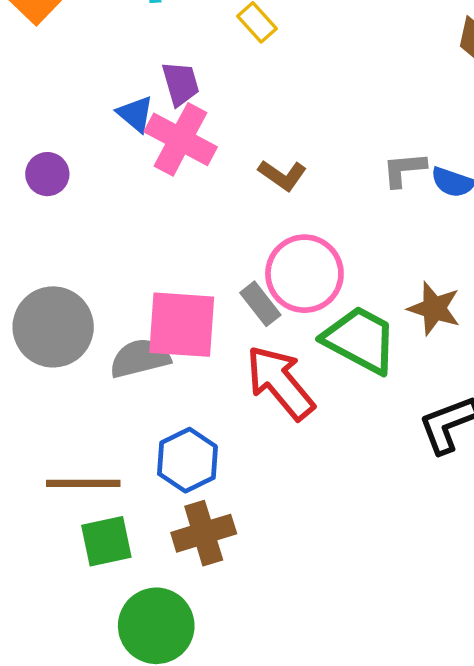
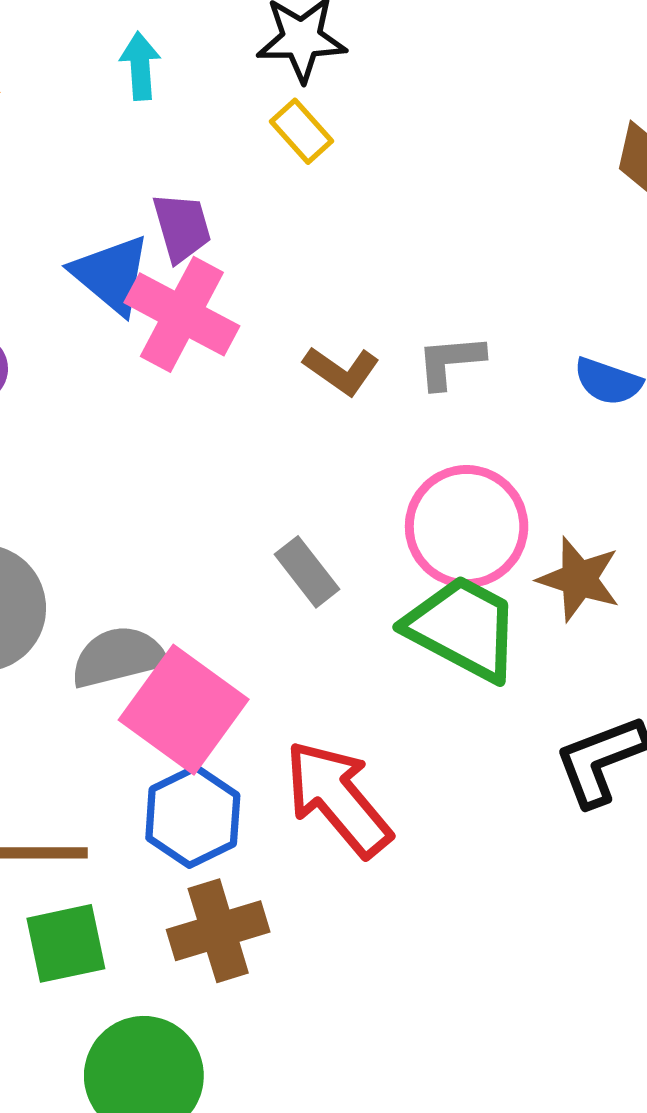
blue triangle: (135, 114) -> (111, 274), size x1.4
gray L-shape: (404, 169) -> (450, 361), moved
pink circle: (304, 274) -> (467, 526), moved
pink square: (182, 325) -> (184, 710), moved, turned 32
red arrow: (280, 383) -> (338, 798), moved

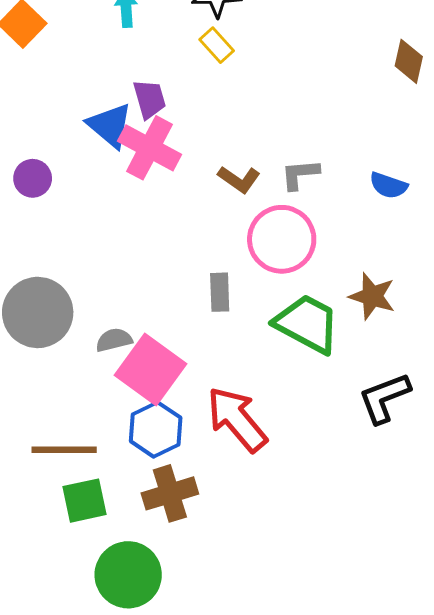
pink circle: (467, 526) -> (282, 239), moved
gray rectangle: (307, 572) -> (220, 292), turned 36
gray semicircle: (118, 657) -> (114, 340), size x0.7

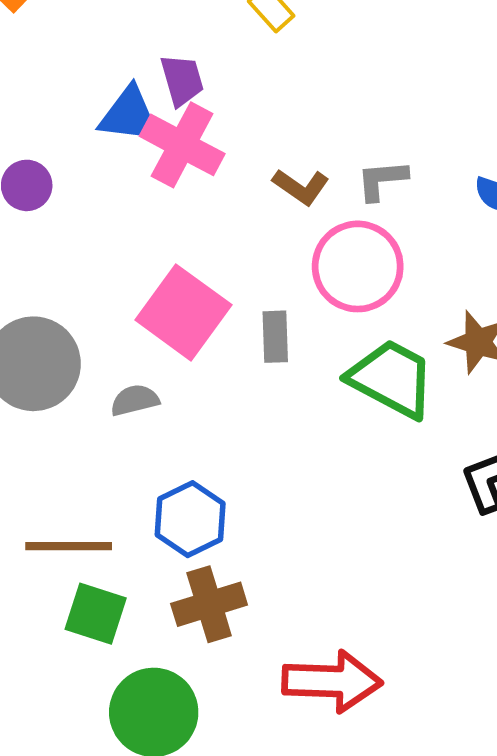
blue triangle: (110, 125) -> (129, 115), turned -33
pink square: (151, 369) -> (183, 312), moved
red arrow: (237, 419) -> (332, 681), moved, turned 132
green square: (84, 501) -> (96, 614), turned 30

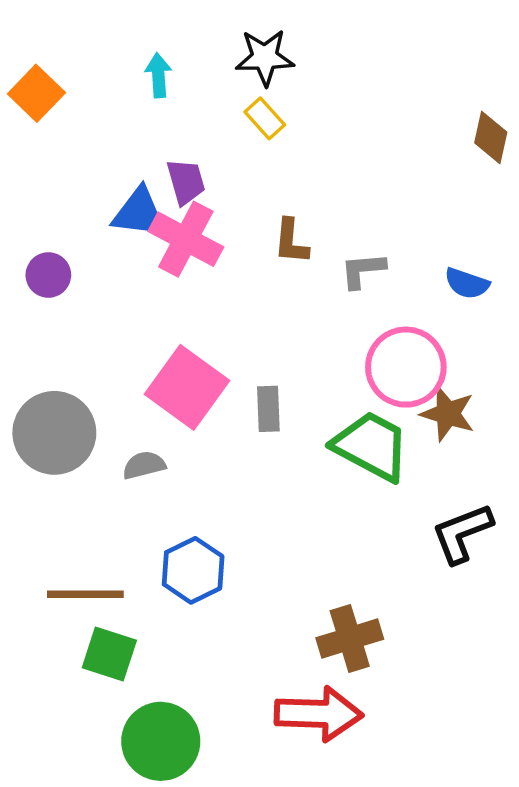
brown L-shape: (301, 187) -> (291, 242), moved, turned 60
pink circle: (358, 266) -> (406, 367), moved
brown cross: (209, 604) -> (350, 638), moved

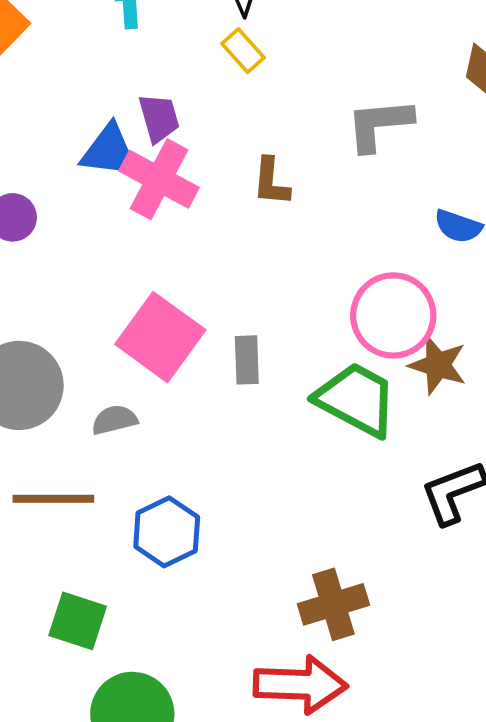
gray L-shape: (363, 270) -> (379, 124), moved, size x1.4
brown line: (85, 594) -> (53, 499), moved

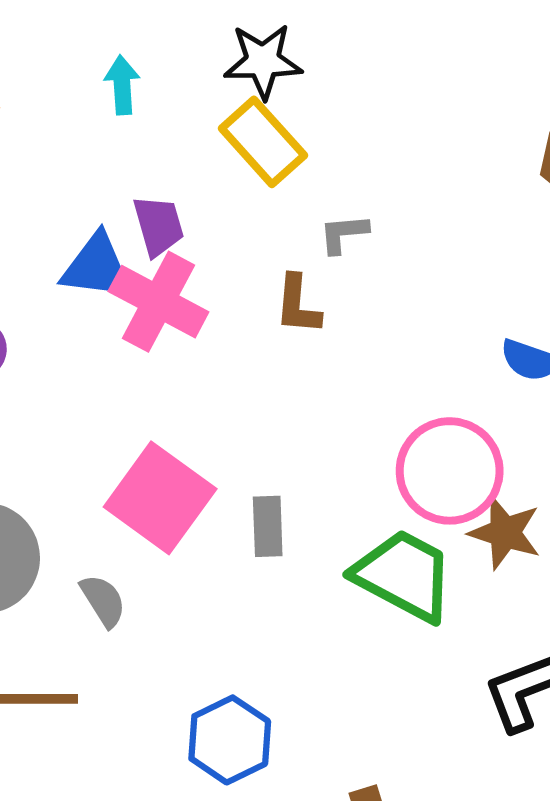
yellow rectangle: (243, 51) -> (263, 142), size x1.6
gray L-shape: (379, 124) -> (344, 234), moved, size x0.6
gray semicircle: (114, 420) -> (103, 601), turned 72
blue hexagon: (167, 532) -> (230, 740), moved

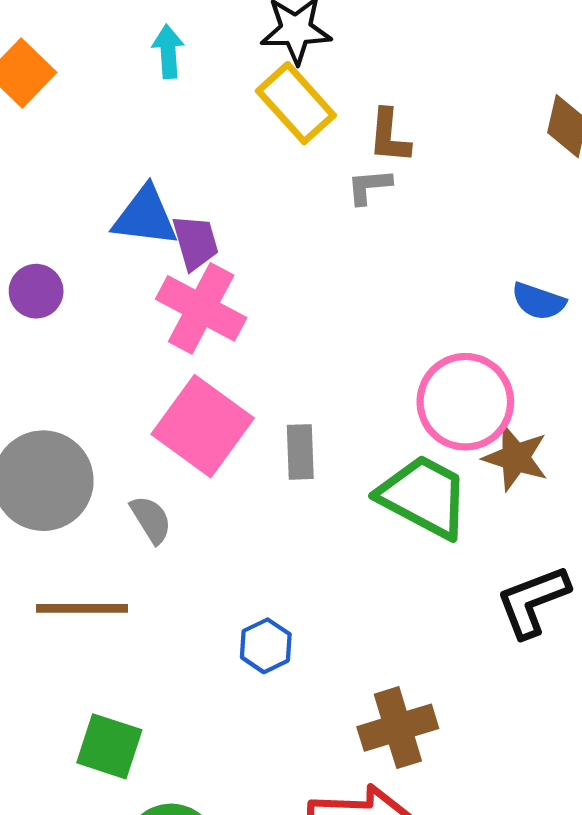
purple trapezoid: (158, 226) -> (195, 242), moved
pink cross: (158, 302) -> (201, 308), moved
brown L-shape: (298, 305) -> (389, 136), moved
blue hexagon: (230, 740) -> (266, 646), size x0.7

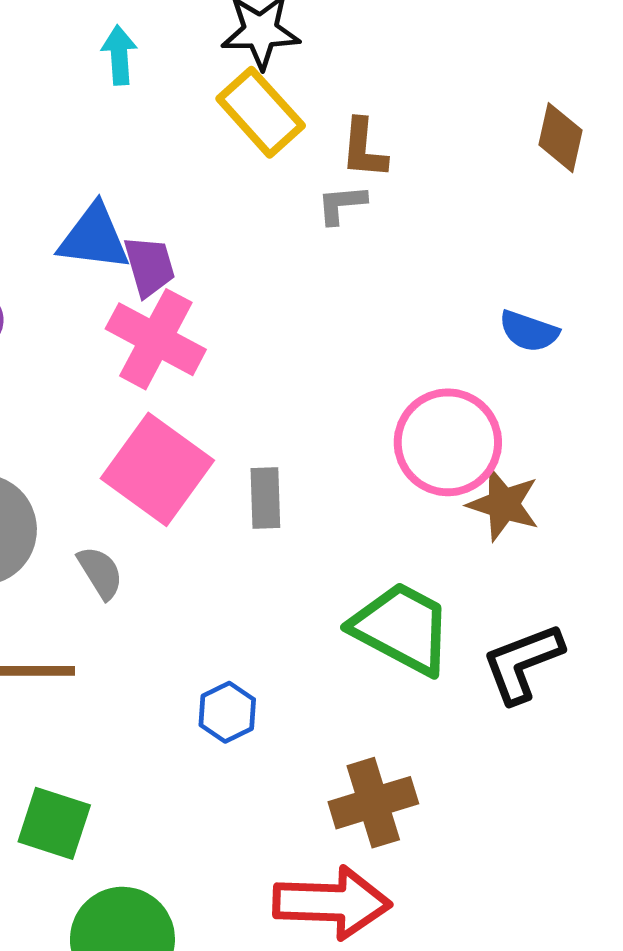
green trapezoid: (424, 496) -> (402, 628), moved

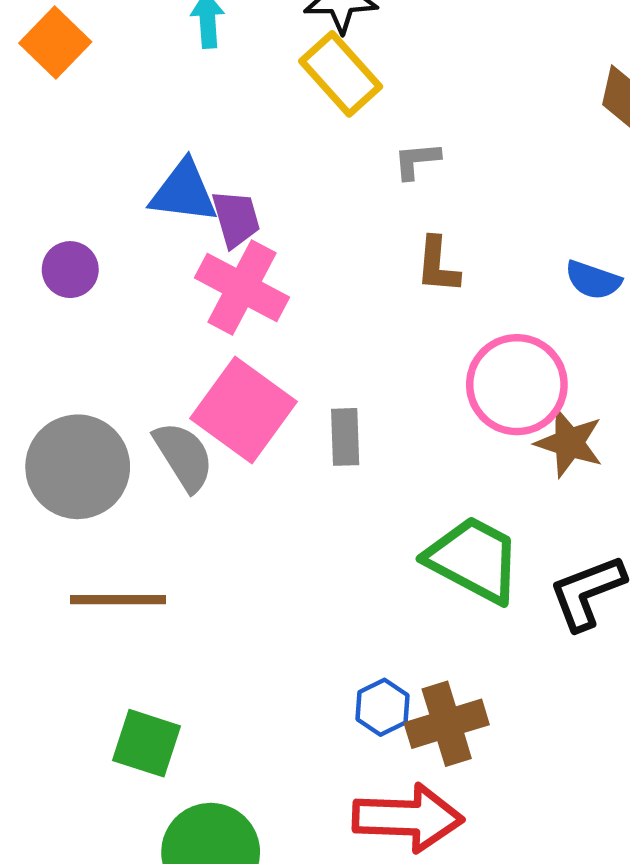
brown L-shape: (364, 149) -> (438, 265), moved
gray semicircle: (100, 573) -> (184, 456), moved, size x1.4
blue hexagon: (227, 712) -> (382, 707), moved

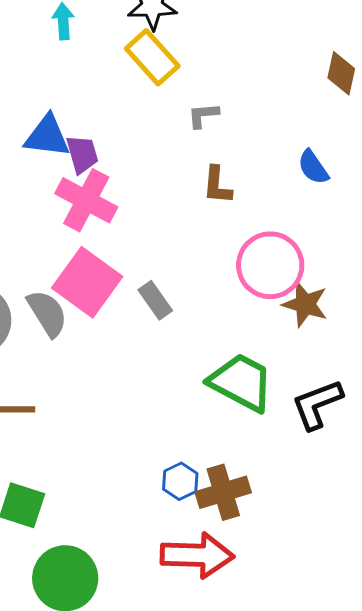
blue semicircle: (593, 280) -> (313, 167), moved, turned 36
gray rectangle: (345, 437) -> (155, 300), turned -33

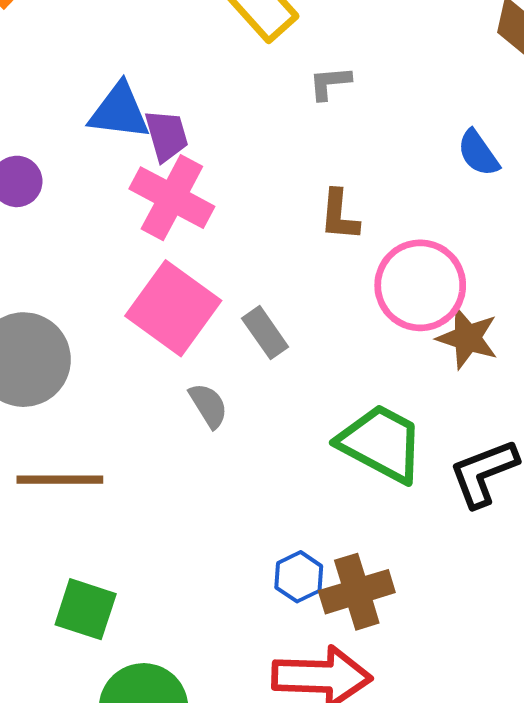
brown L-shape: (217, 185) -> (339, 215), moved
gray semicircle: (47, 313) -> (208, 405), moved, size x0.7

